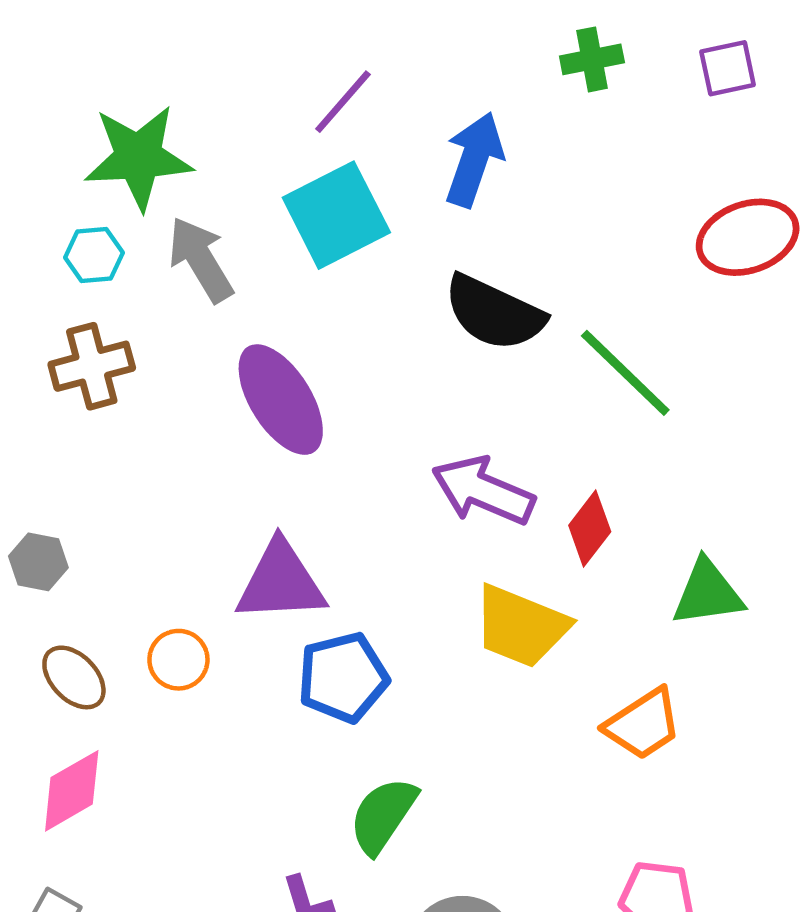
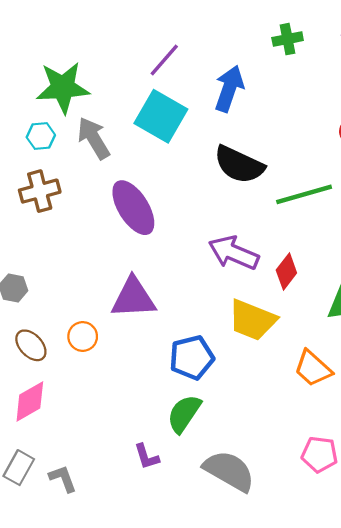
cyan square: (336, 215) -> (161, 116), turned -33
green line: (625, 373) -> (304, 194), turned -60
blue pentagon: (343, 677) -> (192, 357), moved
orange trapezoid: (643, 724) -> (313, 368), turned 75

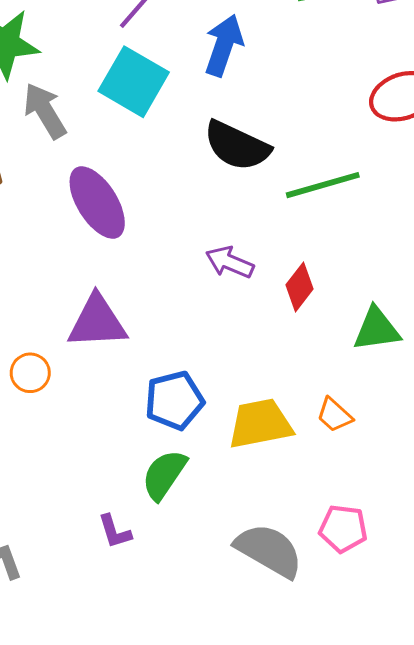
purple arrow: (234, 253) -> (230, 262), size x0.7
yellow trapezoid: (252, 320) -> (260, 424), moved, turned 147
orange trapezoid: (313, 368) -> (334, 415), size x0.7
gray semicircle: (229, 471) -> (269, 550), moved

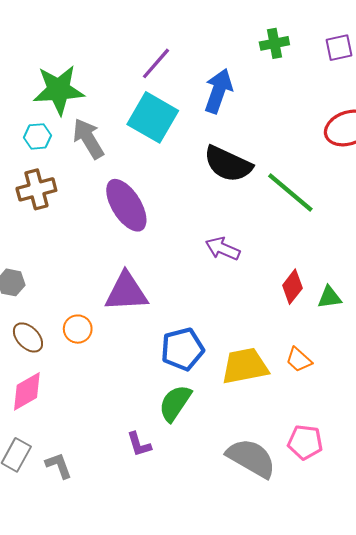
green line: (323, 185) -> (290, 193), turned 56
red diamond: (300, 287) -> (292, 287), moved
green triangle: (377, 329) -> (329, 297), size x0.7

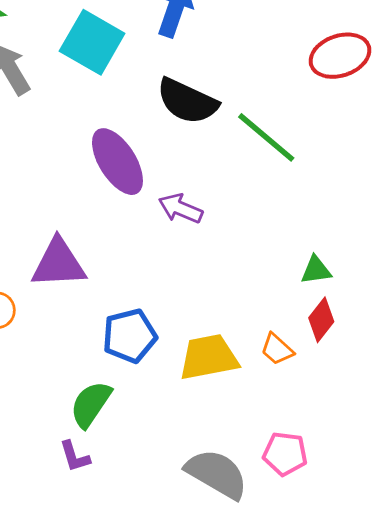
purple ellipse: (126, 205) -> (117, 162), moved
red diamond: (292, 287) -> (321, 320), moved
green semicircle: (175, 403) -> (91, 404), moved

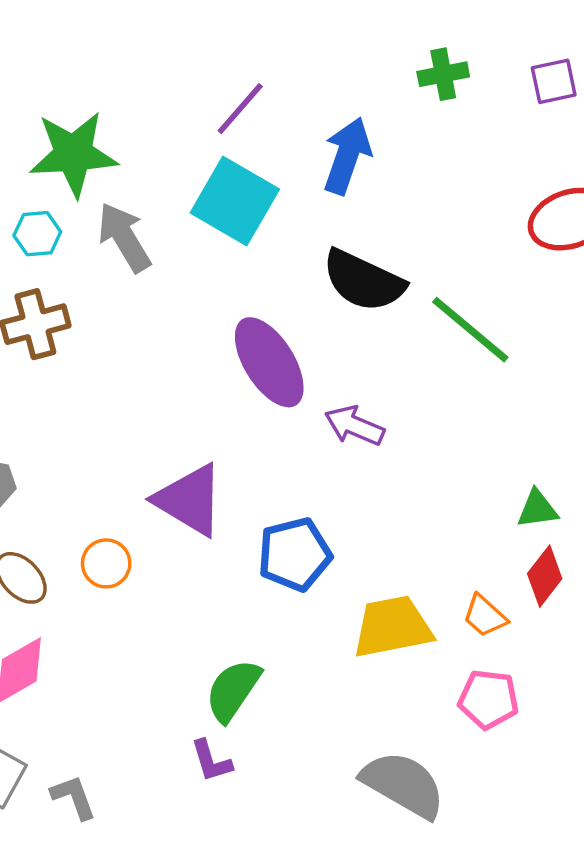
purple triangle: (59, 263) -> (189, 500), turned 34
blue pentagon: (130, 336) -> (295, 554), moved
pink pentagon: (285, 454) -> (488, 699), moved

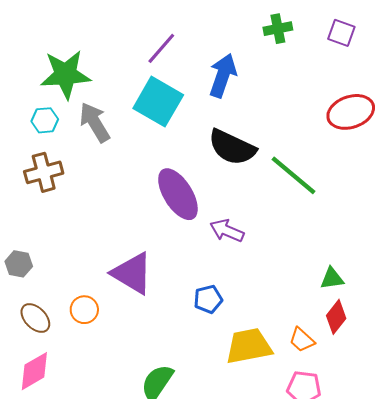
purple square: (554, 81) -> (341, 33), turned 32
blue pentagon: (295, 554) -> (208, 299), moved, size x0.7

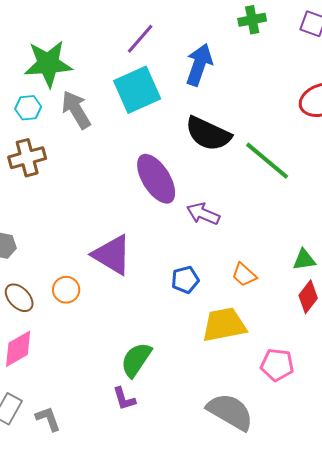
cyan square: (158, 102) -> (137, 90), turned 36
orange trapezoid: (302, 340) -> (244, 275), moved

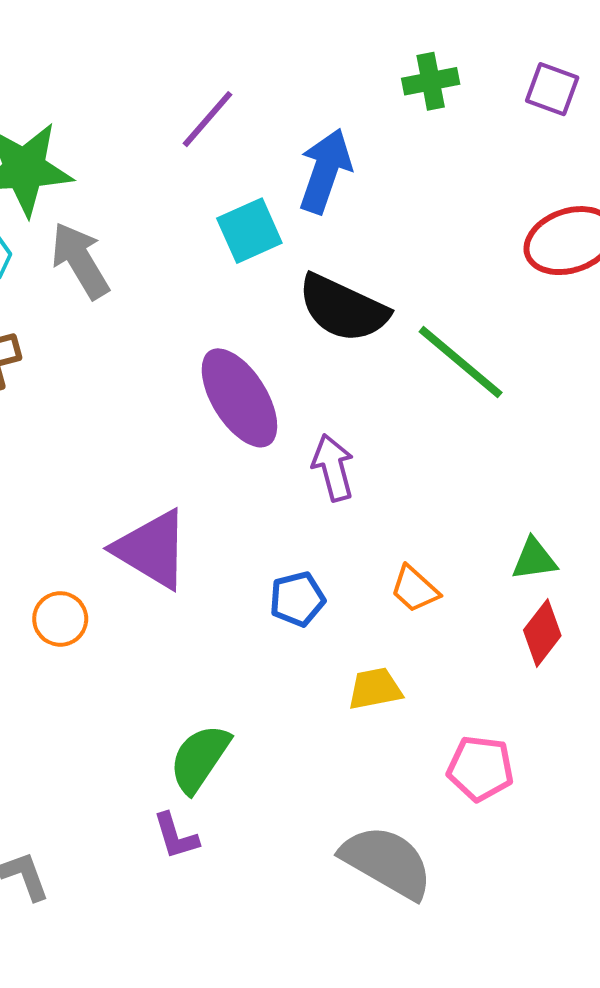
cyan square: (137, 90) -> (249, 231), moved, size x0.7
purple arrow: (203, 214) -> (333, 468), turned 52
yellow trapezoid: (224, 325) -> (375, 689), size x0.6

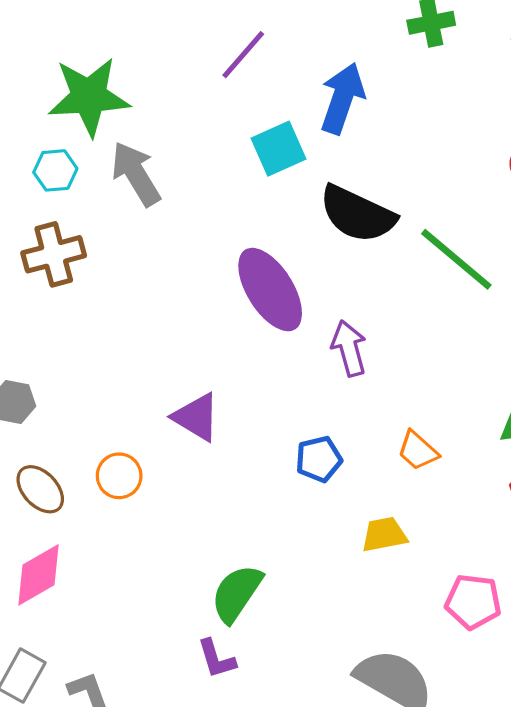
purple triangle: (152, 549) -> (196, 417), size x0.7

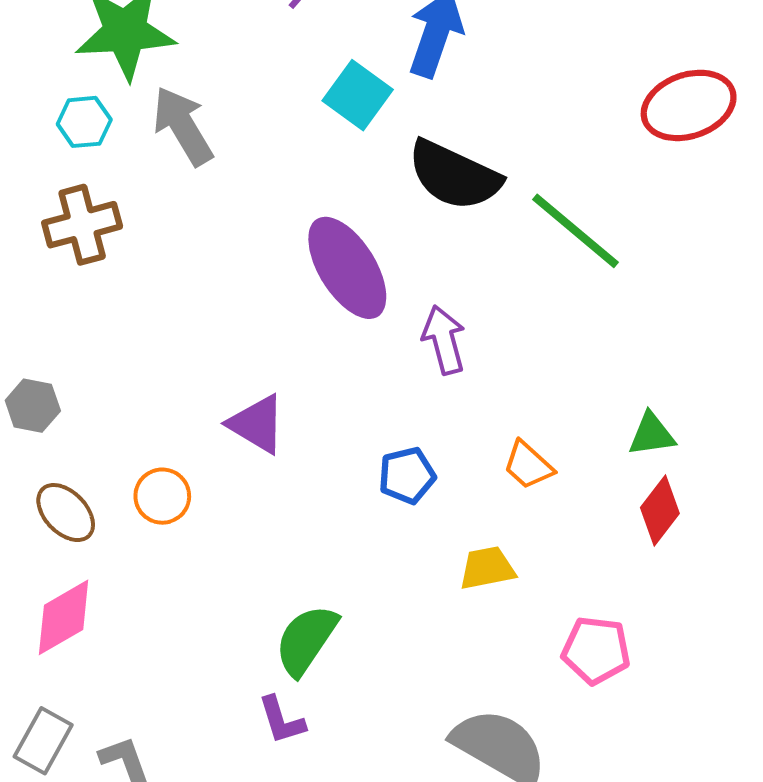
cyan square: (279, 149) -> (358, 95), turned -30

